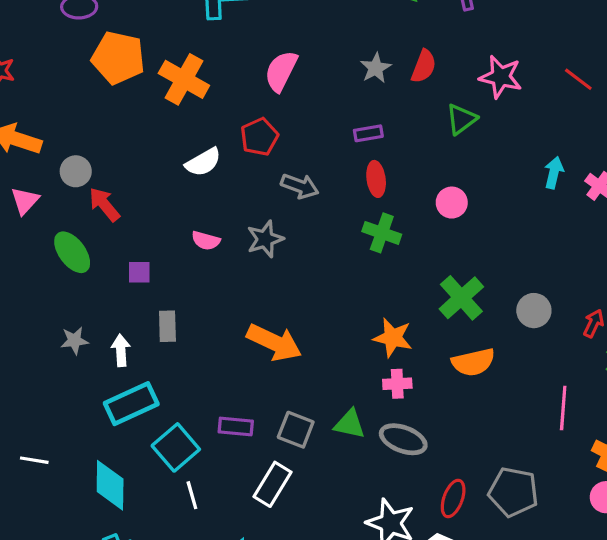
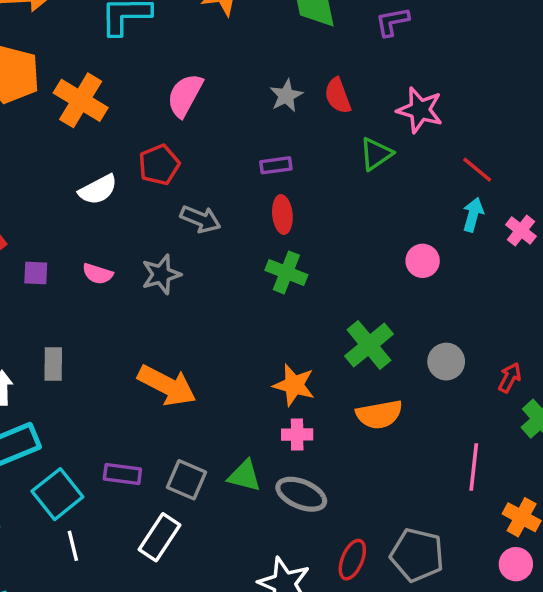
red semicircle: (424, 66) -> (338, 96), turned 136
red line: (578, 79) -> (477, 170), moved
pink circle: (452, 203) -> (423, 261), moved
purple square: (139, 272) -> (36, 273), moved

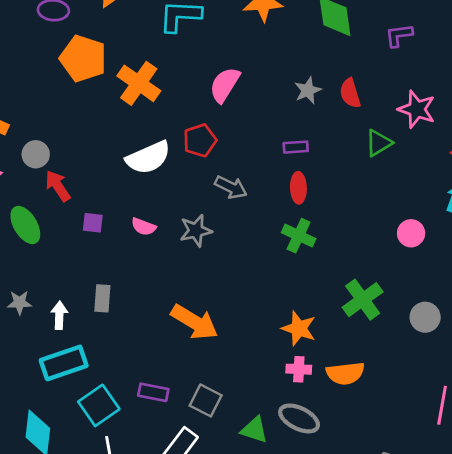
white semicircle: (98, 190) -> (148, 158), size x1.4
orange semicircle: (379, 414) -> (345, 373), moved
green triangle: (244, 476) -> (254, 430), moved

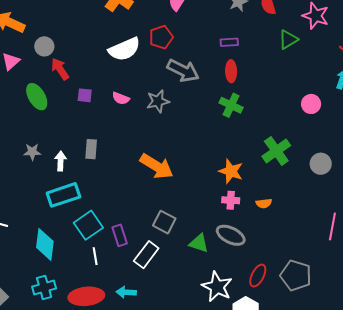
gray arrow: (231, 187) -> (183, 71), size x1.4
orange semicircle: (345, 373) -> (264, 203), size x0.6
purple rectangle: (153, 392) -> (120, 235), moved, turned 60

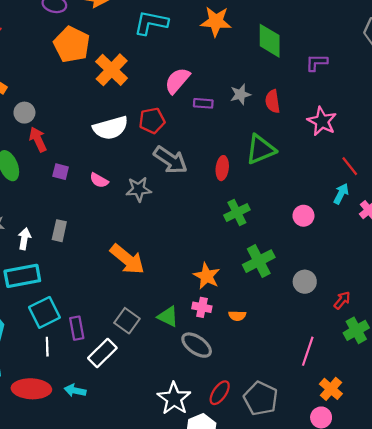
green triangle: (288, 40) -> (261, 149), moved, size x1.4
purple rectangle: (229, 42) -> (203, 103), moved
green cross: (231, 105) -> (237, 213), moved, turned 30
green triangle: (199, 243) -> (168, 317), moved

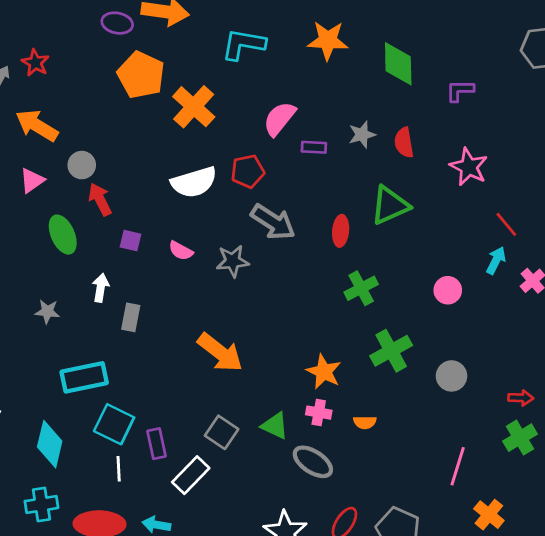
white arrow: (24, 239) -> (101, 288), moved
red arrow: (342, 300) -> (521, 398), moved, turned 54
cyan square: (44, 312) -> (114, 424), turned -36

